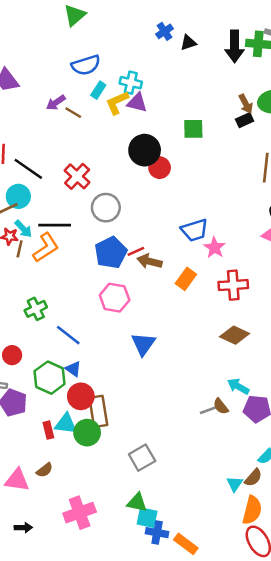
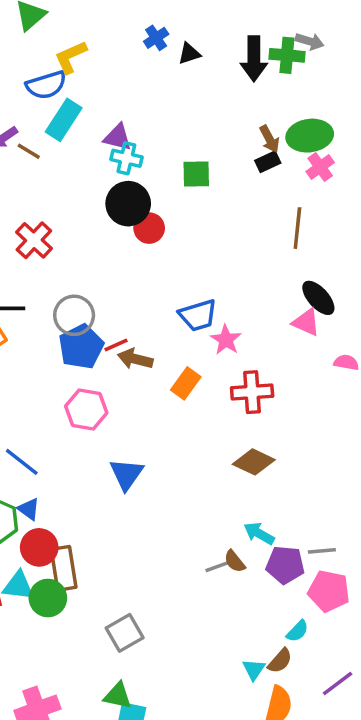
cyan cross: (131, 83) -> (126, 158), moved
cyan rectangle: (98, 90) -> (64, 120), size x1.6
yellow L-shape: (117, 103) -> (71, 57), moved
gray circle: (106, 208) -> (74, 315), moved

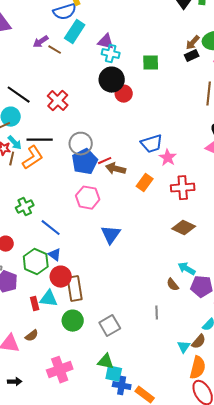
brown arrow: (270, 139) -> (193, 43), turned 70
gray line: (217, 567) -> (157, 313), moved, turned -72
green circle: (48, 598) -> (73, 321), moved

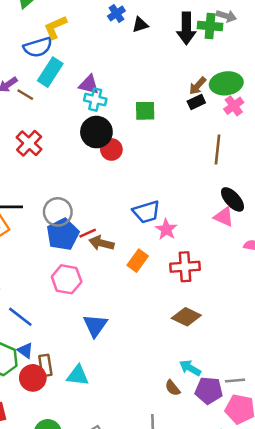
red cross: (58, 101) -> (29, 143), moved
brown rectangle: (75, 289) -> (45, 365), moved, size x0.7
cyan triangle: (49, 299) -> (78, 375), moved

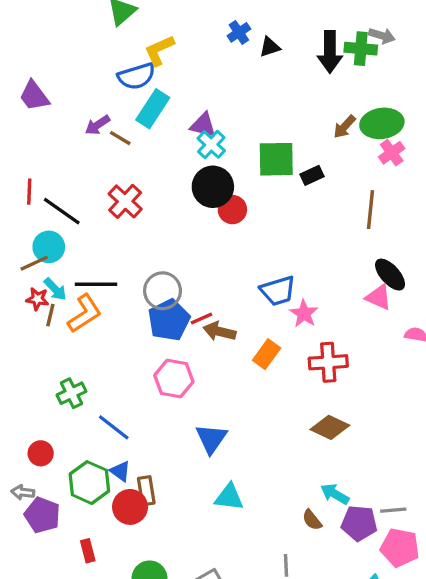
cyan cross: (95, 100) -> (211, 145), turned 30
black rectangle: (196, 102) -> (312, 175), moved
green square: (145, 111) -> (276, 159), size x1.4
cyan triangle: (78, 375) -> (229, 497), moved

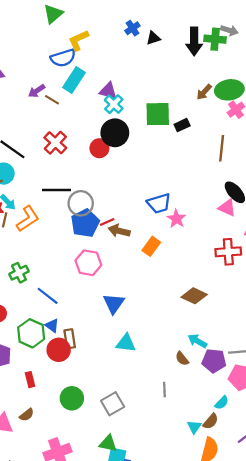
red circle: (232, 210) -> (99, 148), moved
black line: (96, 284) -> (56, 190), moved
red cross: (328, 362) -> (228, 252), moved

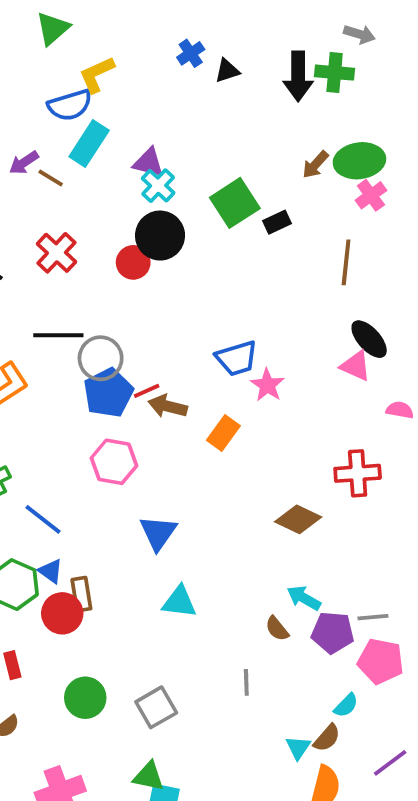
gray arrow: (229, 30) -> (359, 34), moved
green square: (158, 114) -> (235, 203), turned -32
red cross: (228, 252) -> (358, 473), moved

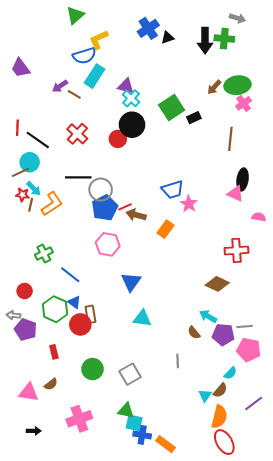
blue cross: (191, 53) -> (148, 28), size x1.5
black ellipse: (369, 339) -> (243, 179), turned 50
brown diamond: (298, 519) -> (217, 284), moved

